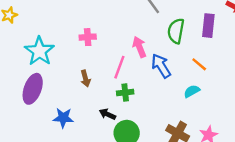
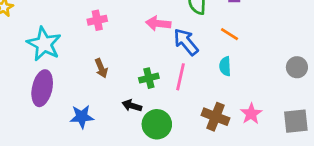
pink arrow: (139, 47) -> (158, 23), turned -54
pink line: (119, 67) -> (181, 77), moved
cyan semicircle: (192, 91) -> (225, 66), turned -56

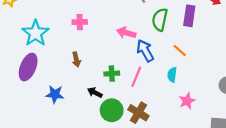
pink star: (251, 114) -> (187, 101), moved
brown cross: (216, 117) -> (138, 113), moved

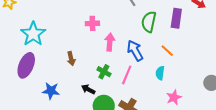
pink cross: (80, 22) -> (92, 23), moved
pink arrow: (126, 33) -> (110, 42), moved, turned 78
green cross: (112, 74) -> (104, 72), turned 32

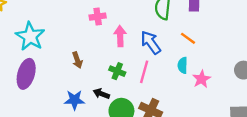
blue star: (51, 91) -> (75, 100), moved
pink star: (174, 97) -> (202, 79), moved

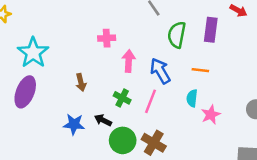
orange line: (188, 38) -> (200, 70), turned -35

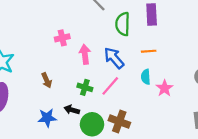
pink line: (151, 101) -> (110, 86), turned 30

